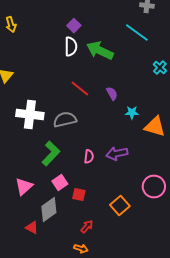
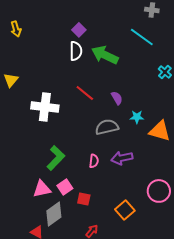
white cross: (30, 114) -> (45, 107), moved
gray semicircle: (65, 120) -> (107, 127), moved
pink triangle: (24, 186) -> (42, 189), moved, turned 30

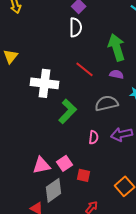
green arrow: (105, 55) -> (117, 47), moved, turned 48
purple semicircle: (117, 98) -> (117, 74), turned -48
green L-shape: (56, 158) -> (68, 111), moved

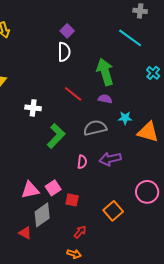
white cross: (45, 83) -> (33, 108), size x0.6

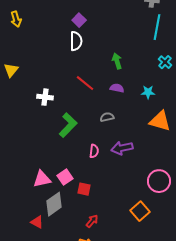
cyan line: (130, 38) -> (157, 27), moved, turned 65
green arrow: (105, 72) -> (117, 61), size x0.6
cyan star: (125, 118) -> (148, 92), moved
gray semicircle: (95, 128) -> (107, 117), size x0.6
orange square: (113, 211) -> (140, 211), moved

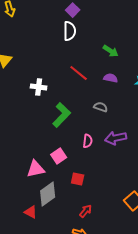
green arrow: (117, 61) -> (111, 51), turned 140
gray semicircle: (107, 117) -> (101, 107), turned 32
pink square: (65, 177) -> (59, 156), moved

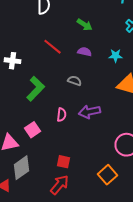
red square: (78, 179) -> (64, 162), moved
red arrow: (86, 211) -> (60, 185), size x1.5

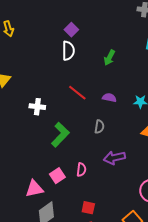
green arrow: (84, 25) -> (109, 58), moved, turned 84
gray semicircle: (74, 81) -> (99, 127), turned 80
pink semicircle: (62, 115) -> (81, 170), moved

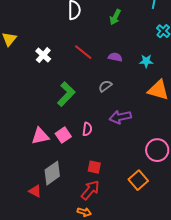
white cross: (37, 107) -> (43, 55), moved, turned 35
gray semicircle: (99, 127) -> (105, 86), turned -136
pink triangle: (34, 189) -> (40, 136), moved

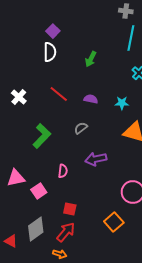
pink square: (63, 135) -> (39, 191), moved
gray diamond: (52, 173) -> (36, 229), moved
red triangle: (35, 191) -> (11, 241), moved

